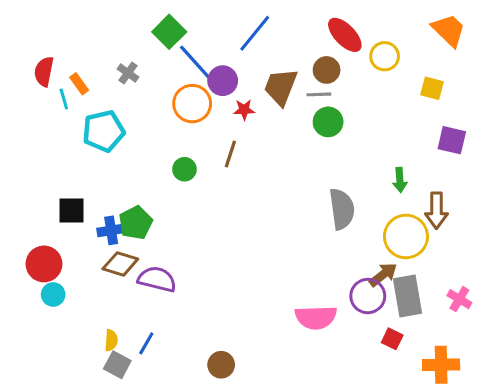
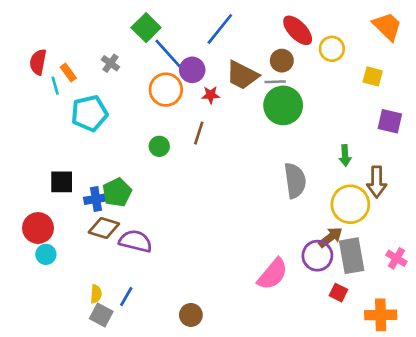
brown trapezoid: (281, 87) -> (242, 75), turned -84
green circle: (328, 122) -> (283, 105), size x1.5
pink semicircle: (316, 317) -> (273, 274), turned -48

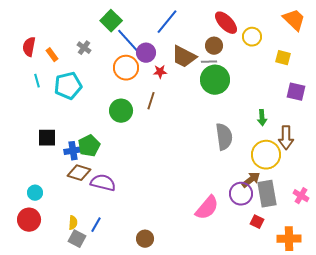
cyan line: (55, 86) -> (37, 81), moved
green circle: (159, 146) -> (121, 111), size x1.5
red circle: (38, 228) -> (29, 220), moved

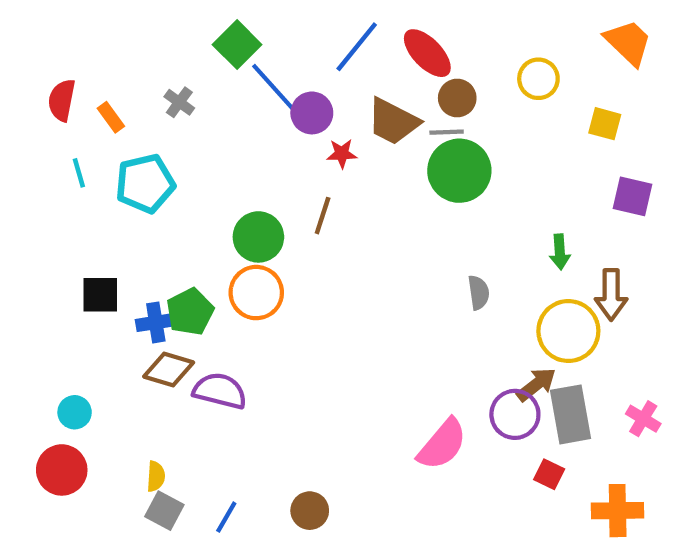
red ellipse: (226, 23) -> (427, 53), moved
orange circle: (126, 68) -> (256, 293), moved
gray semicircle: (224, 137) -> (479, 293), size x0.6
blue line: (96, 225) -> (226, 517), moved

